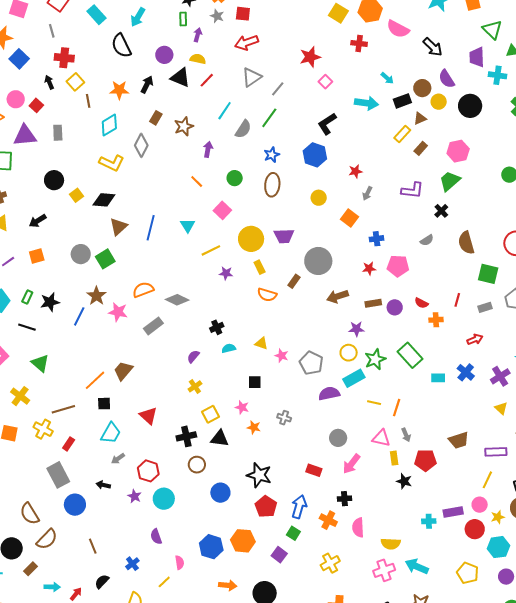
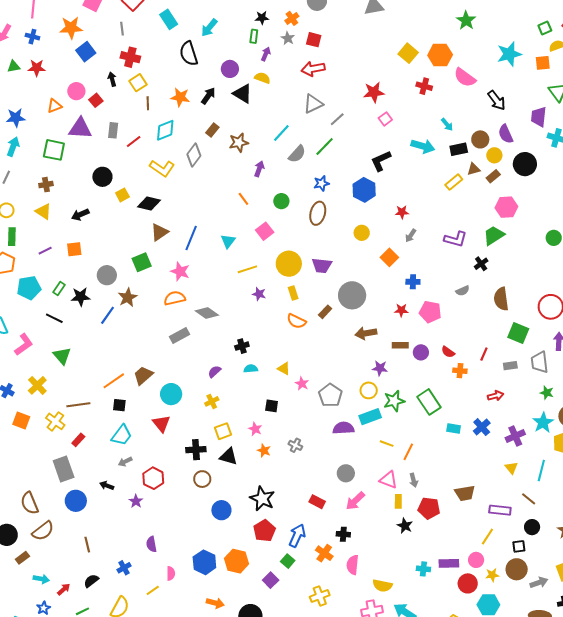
red line: (207, 80) -> (134, 142), moved
brown rectangle: (421, 148) -> (493, 176), moved
gray circle: (81, 254) -> (107, 275), moved
pink star: (118, 312) -> (180, 271), moved
cyan circle: (164, 499) -> (171, 394), moved

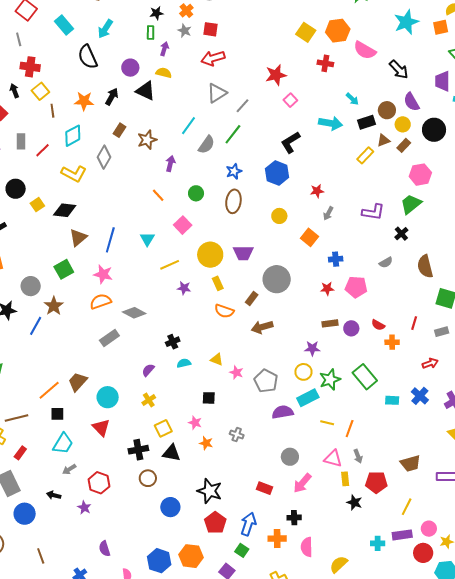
brown arrow: (366, 333) -> (262, 327), moved
yellow line: (487, 537) -> (407, 507), moved
orange cross: (324, 553) -> (277, 539), turned -30
yellow semicircle: (382, 586) -> (339, 564), turned 132

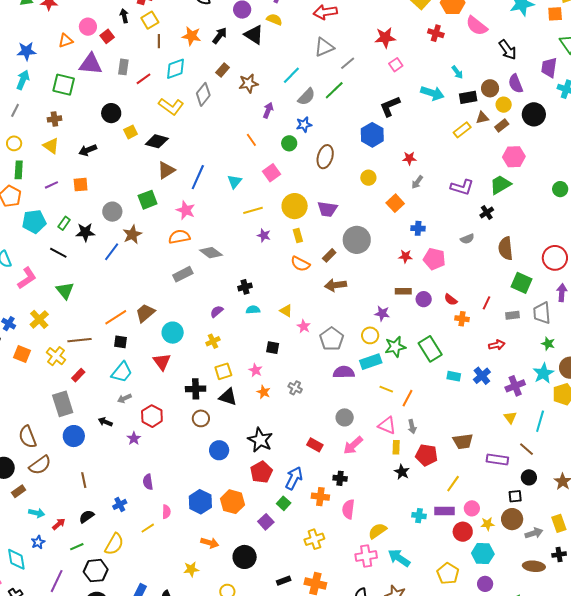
blue star: (234, 171) -> (304, 125), moved

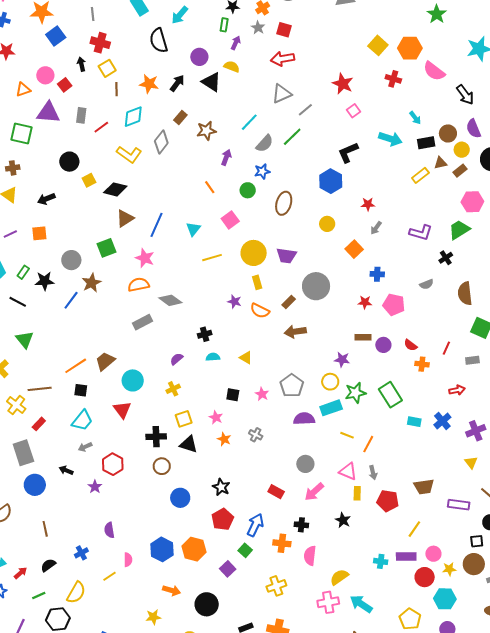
red star: (385, 38) -> (343, 84), turned 30
purple star: (264, 235) -> (234, 302), moved
pink star: (304, 326) -> (262, 394), moved
black star: (260, 440) -> (221, 487), size x0.7
black star: (402, 472) -> (343, 520), moved

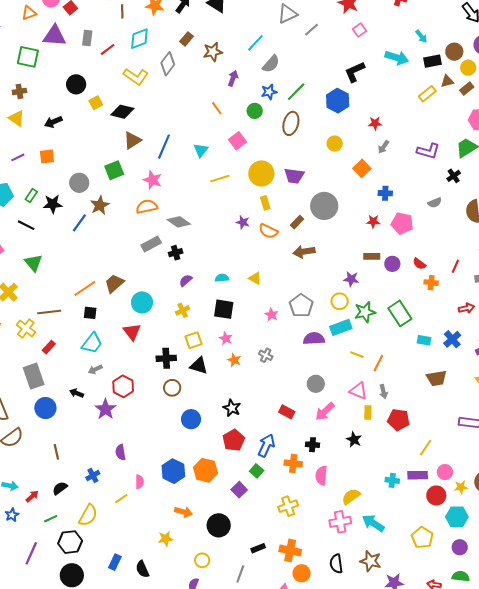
green line: (292, 137) -> (296, 92), moved
black cross: (205, 334) -> (176, 253), moved
black square: (233, 395) -> (224, 309), moved, size x1.5
purple star: (95, 487) -> (105, 409), size x1.5
brown trapezoid: (424, 487) -> (436, 378), moved

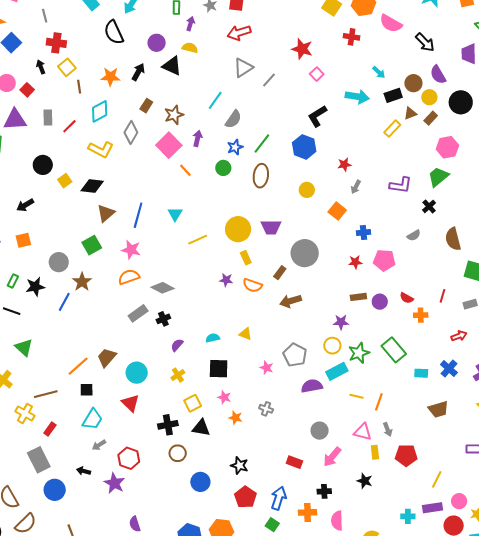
pink square: (238, 141) -> (169, 145), moved, size x1.4

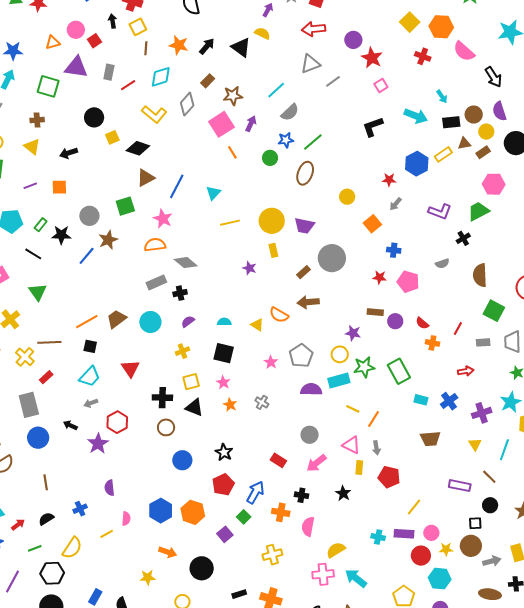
purple circle: (157, 43) -> (353, 40), moved
blue hexagon: (304, 147) -> (417, 164), moved
orange semicircle: (253, 285) -> (279, 315), moved
cyan circle: (137, 373) -> (150, 322), moved

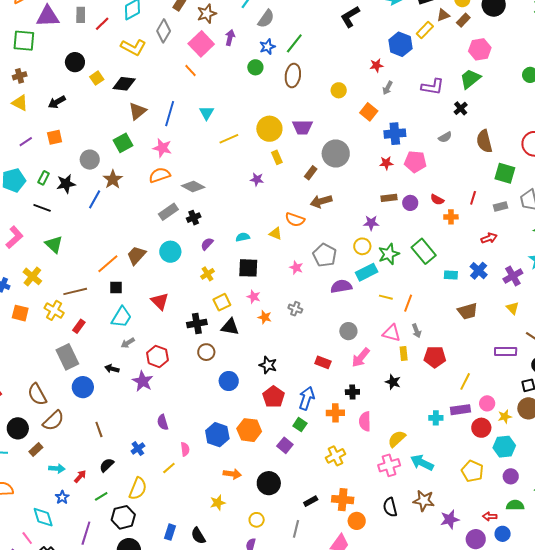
orange line: (232, 152) -> (191, 70), moved
blue cross: (394, 250) -> (395, 134), size x1.5

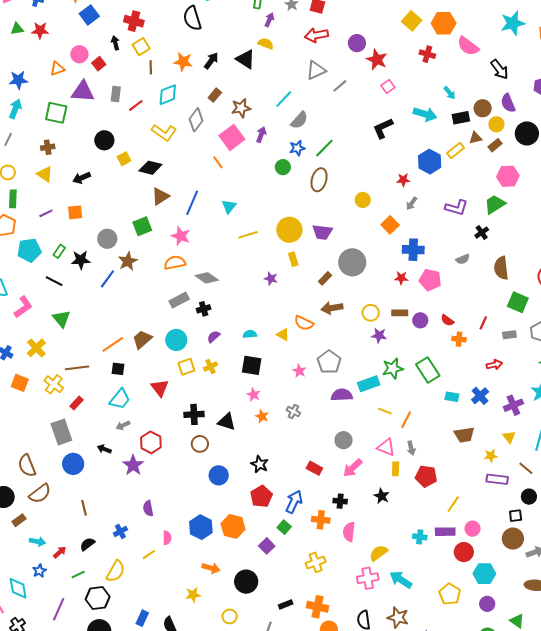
yellow circle: (362, 246) -> (371, 313), moved
yellow square: (222, 302) -> (186, 367), moved
yellow star: (505, 417) -> (491, 456), moved

